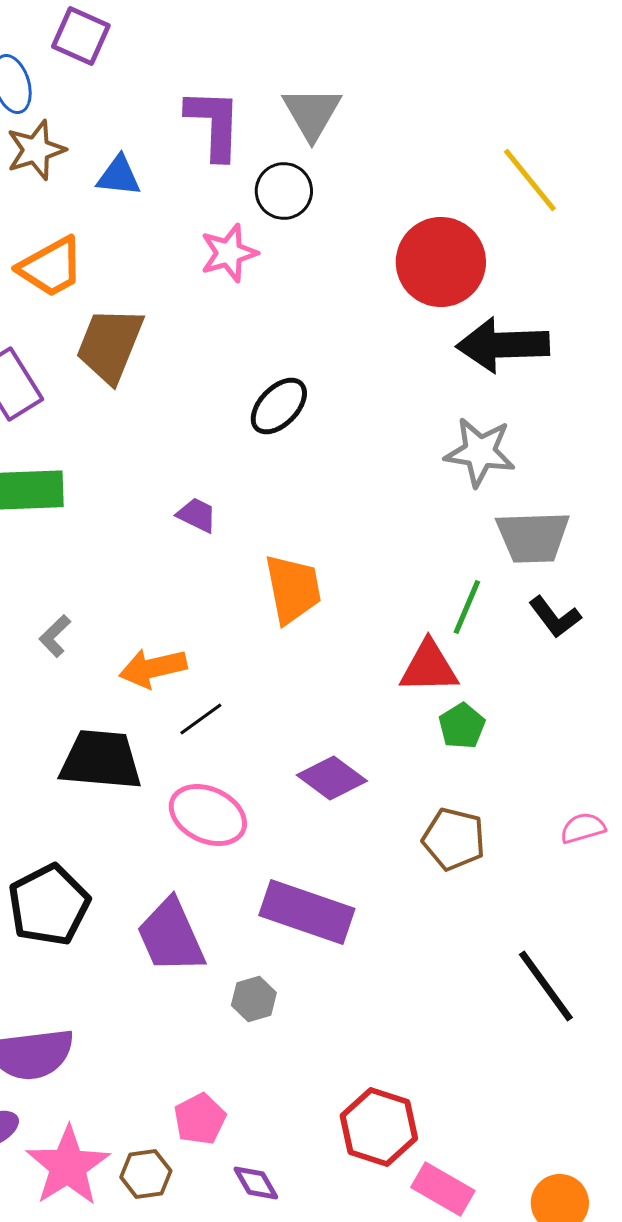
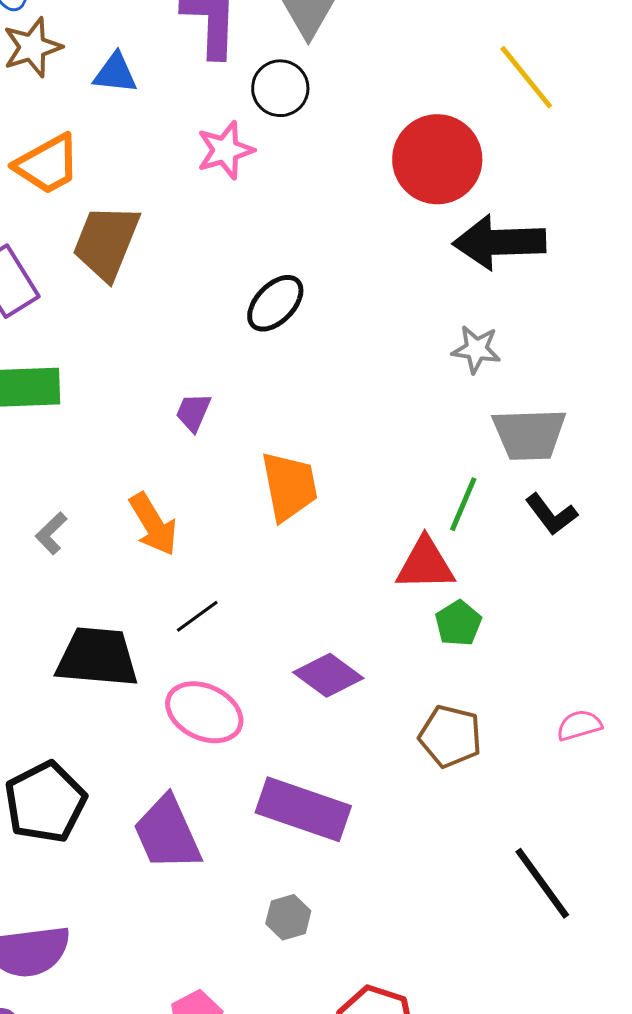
gray star: (480, 452) -> (476, 349), size x0.7
purple trapezoid: (197, 515) -> (193, 412), turned -93
orange arrow: (153, 668) -> (153, 524), moved, turned -108
gray hexagon: (254, 999) -> (288, 917), moved

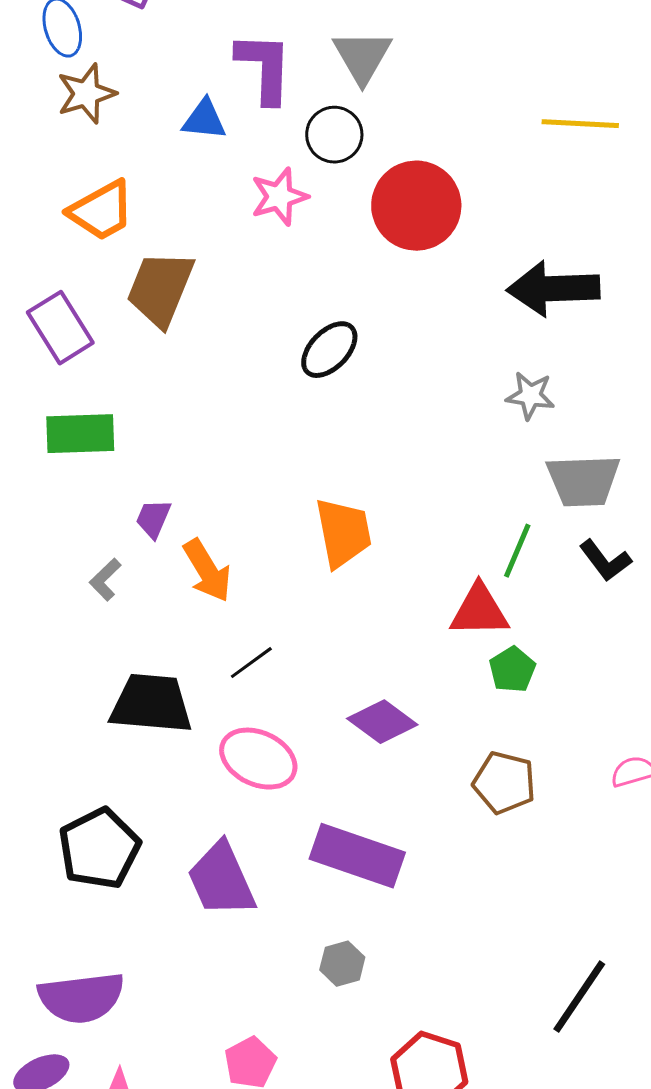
blue triangle: (115, 73) -> (204, 120), moved
yellow line: (526, 77) -> (580, 124), turned -48
red circle: (437, 159) -> (416, 206), moved
purple trapezoid: (193, 412) -> (153, 519), moved
black line: (542, 883) -> (579, 997), moved, turned 70

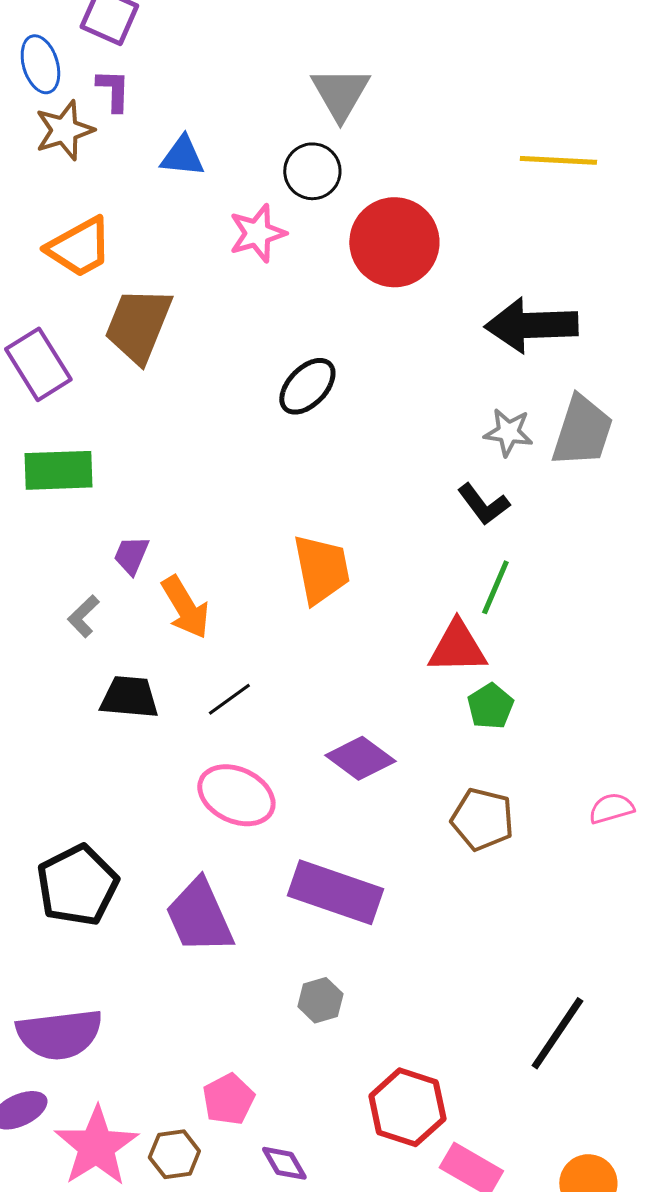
purple L-shape: (264, 68) -> (113, 90), moved, size x0.6
gray trapezoid: (583, 481) -> (582, 431), moved, turned -70
black L-shape: (605, 561) -> (483, 504), moved
black trapezoid: (151, 704) -> (129, 697), moved, size x0.7

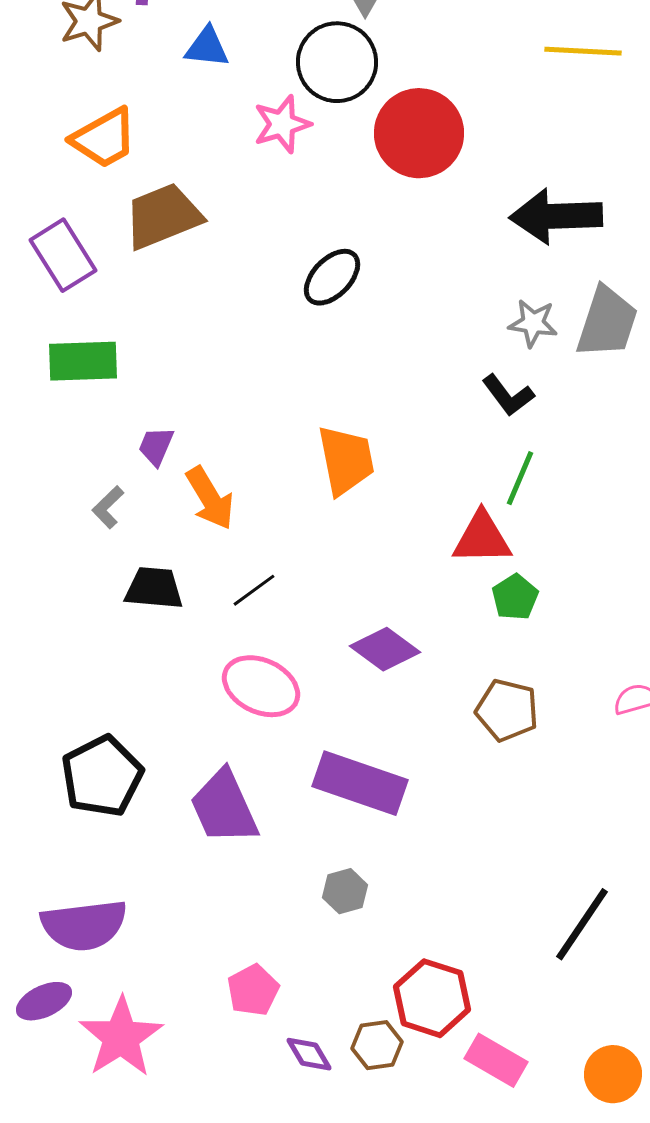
black circle: (312, 171) -> (337, 62), size x1.4
brown trapezoid: (138, 325) -> (163, 216), turned 46
brown hexagon: (174, 1154) -> (377, 1045), moved

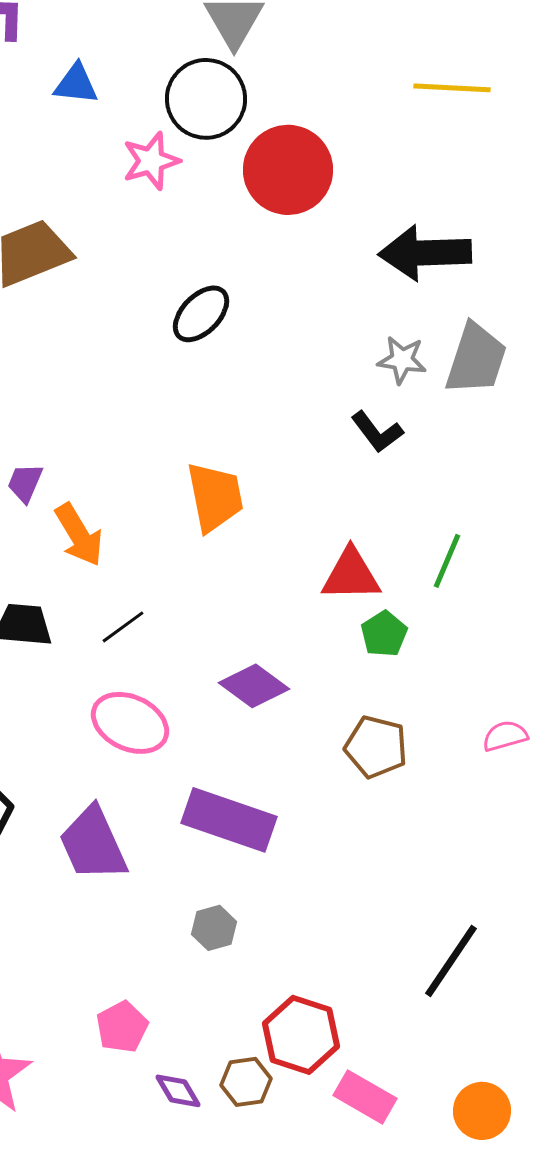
green line: (520, 478) -> (447, 561), moved

